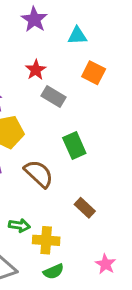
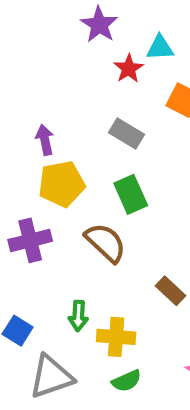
red star: (36, 70) -> (129, 69), moved
green rectangle: (74, 145) -> (131, 194), moved
green arrow: (19, 226) -> (78, 316), turned 84

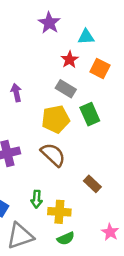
red star: (129, 69) -> (70, 60), moved
yellow pentagon: (62, 184) -> (56, 119), moved
green rectangle: (131, 194) -> (90, 114), moved

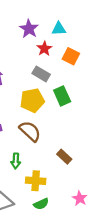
purple star: (49, 23) -> (29, 29), moved
green arrow: (37, 199) -> (16, 161), moved

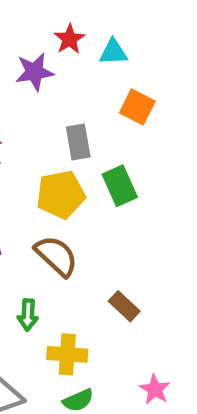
purple star: (29, 29) -> (34, 72), moved, turned 30
red star: (44, 49) -> (69, 39), moved
gray rectangle: (41, 74) -> (78, 142), turned 49

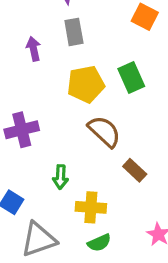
gray rectangle: (78, 142) -> (74, 32), moved
brown semicircle: (56, 256) -> (104, 131), moved

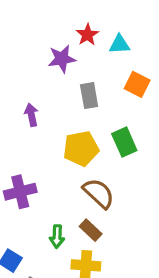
gray rectangle: (74, 32) -> (89, 96), moved
brown rectangle: (135, 170) -> (91, 230), moved

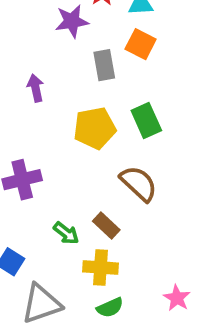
orange square: (137, 84) -> (141, 44), moved
brown semicircle: (99, 193) -> (139, 183), moved
green arrow: (57, 237) -> (66, 233), turned -55

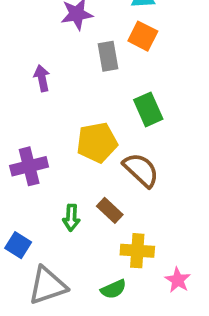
yellow pentagon: (95, 128) -> (97, 142), moved
green arrow: (66, 233) -> (71, 218), turned 55
yellow cross: (100, 267) -> (137, 251), moved

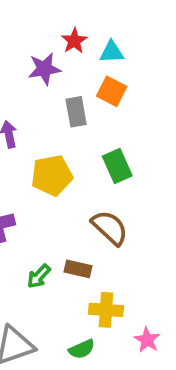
yellow pentagon: (97, 142) -> (52, 175), moved
brown rectangle: (110, 210) -> (78, 269), turned -30
green arrow: (71, 218) -> (39, 276), turned 40

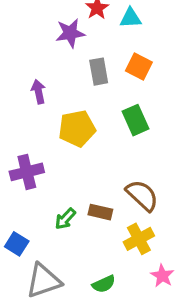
orange square: (112, 91) -> (139, 67), moved
brown semicircle: (110, 228) -> (142, 195), moved
yellow cross: (106, 310) -> (139, 239), moved, turned -32

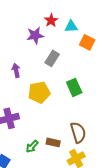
orange square: (139, 67) -> (87, 42), moved
gray rectangle: (99, 72) -> (52, 58), turned 42
brown semicircle: (142, 195) -> (78, 132), turned 30

